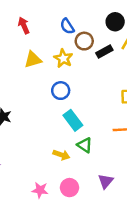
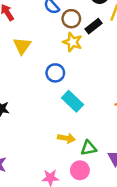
yellow star: (63, 58) -> (73, 42), moved
yellow triangle: (33, 60) -> (22, 46), turned -30
green triangle: (85, 145) -> (89, 148), moved, turned -35

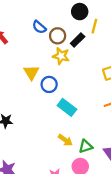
yellow triangle: (22, 46) -> (31, 72), moved
yellow arrow: (66, 138) -> (65, 140), turned 32

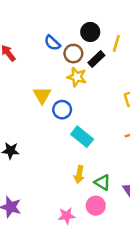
black circle: (80, 12) -> (90, 32), moved
yellow arrow: (65, 140) -> (79, 175), turned 64
green triangle: (86, 146) -> (102, 182), turned 48

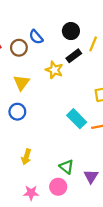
brown circle: (73, 54) -> (19, 48), moved
blue circle: (62, 110) -> (17, 112), moved
cyan rectangle: (82, 137) -> (77, 119), moved
yellow arrow: (79, 175) -> (26, 157), moved

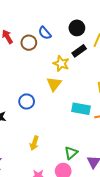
yellow triangle: (21, 83) -> (54, 84), moved
cyan rectangle: (77, 119) -> (81, 109), turned -36
green triangle: (67, 167) -> (71, 153), turned 40

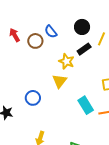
cyan rectangle: (81, 109) -> (86, 105), turned 48

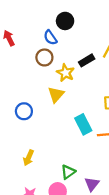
black circle: (82, 27) -> (65, 21), moved
brown circle: (35, 41) -> (44, 57), moved

